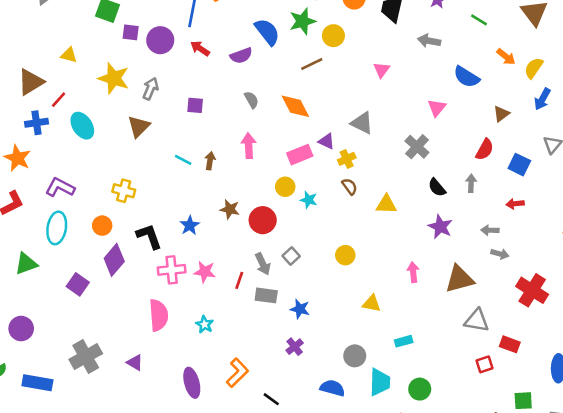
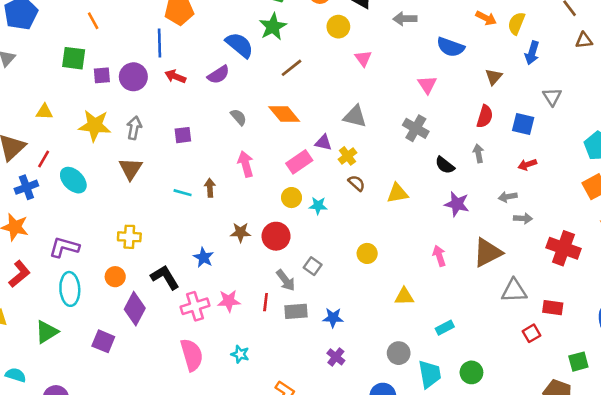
yellow circle: (333, 36) -> (338, 27), moved

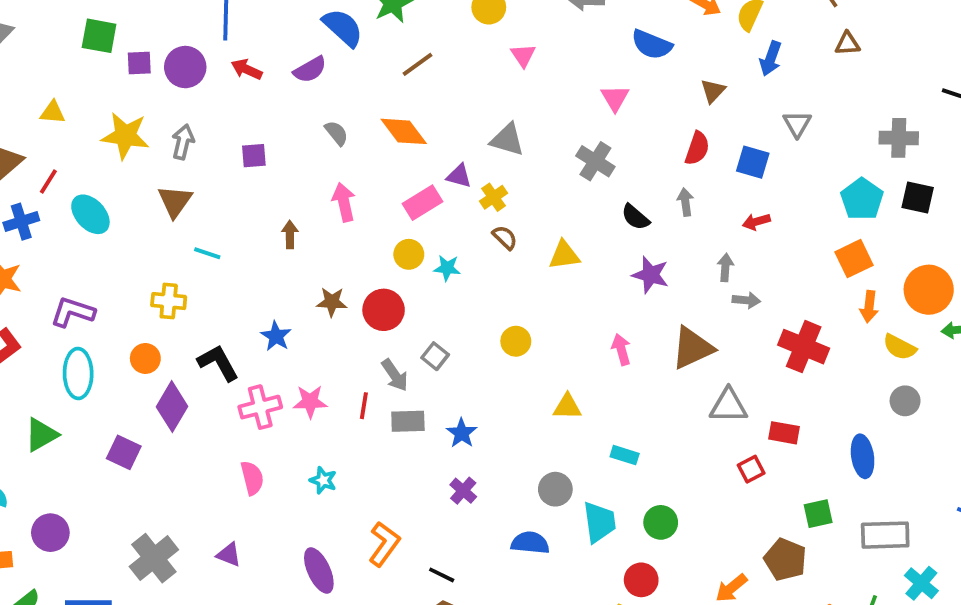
cyan line: (183, 193) -> (207, 253), moved
gray arrow: (508, 197) -> (725, 267), turned 102
blue star: (333, 318) -> (462, 433), turned 30
cyan rectangle: (445, 328) -> (625, 455), turned 42
pink semicircle: (192, 355) -> (252, 478), size x0.7

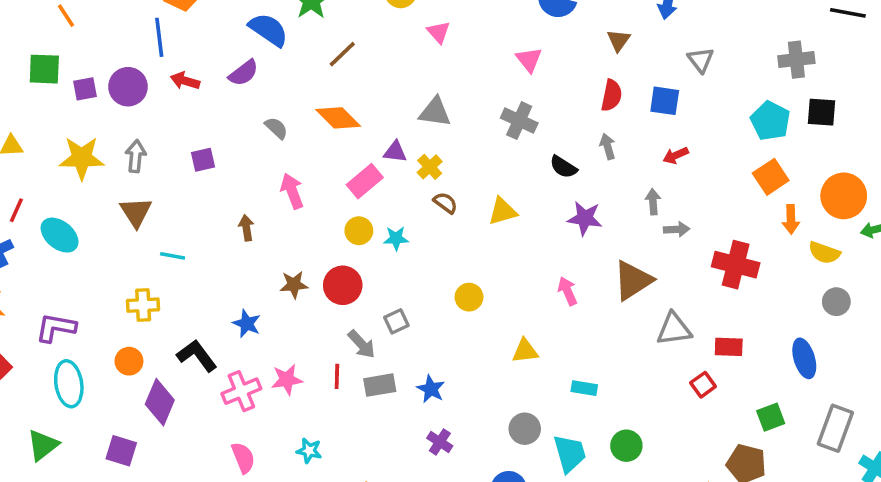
gray square: (435, 356) -> (396, 321), turned 35
gray rectangle: (885, 535) -> (835, 428), turned -60

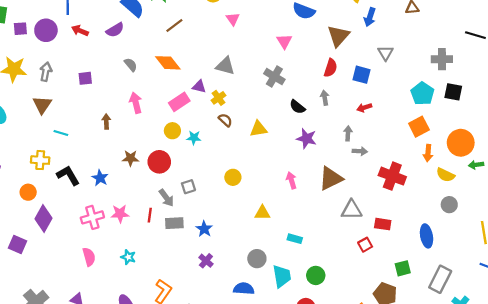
brown triangle: (619, 40) -> (338, 36), size x1.6
black L-shape: (197, 356) -> (68, 175), moved

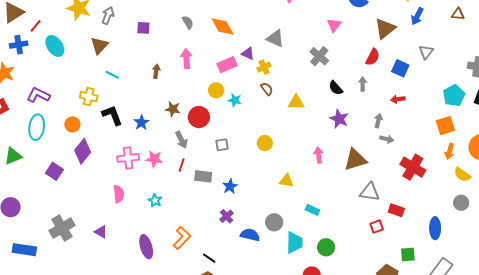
gray arrow: (166, 198) -> (181, 140), moved
blue semicircle: (244, 289) -> (250, 235), moved

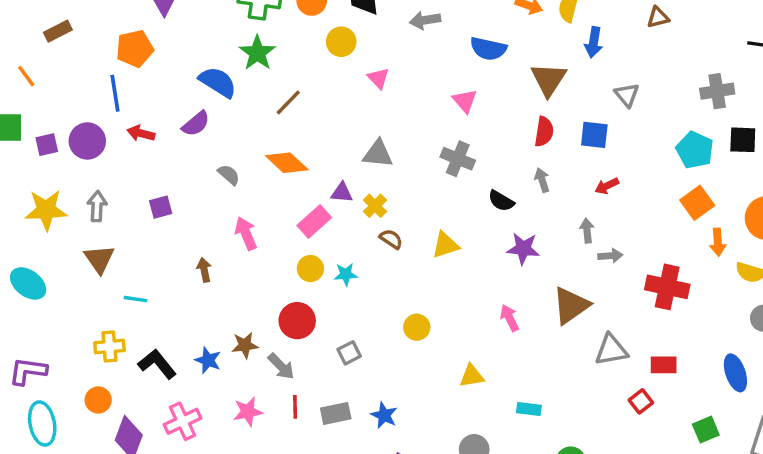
brown star: (173, 109) -> (245, 345), moved
pink cross: (128, 158) -> (183, 421), moved

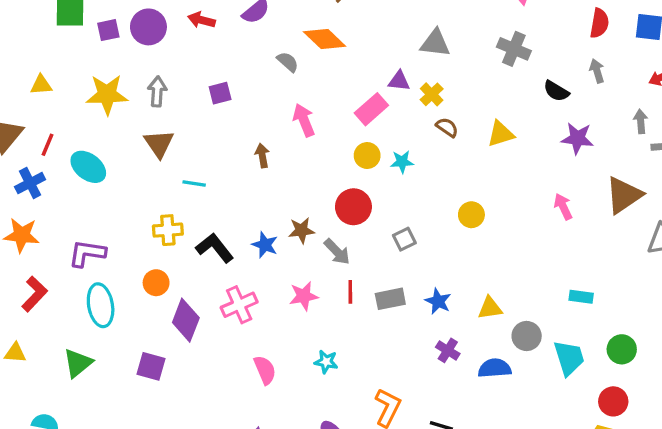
orange diamond: (287, 163) -> (325, 39), moved
yellow triangle: (472, 376) -> (490, 308), moved

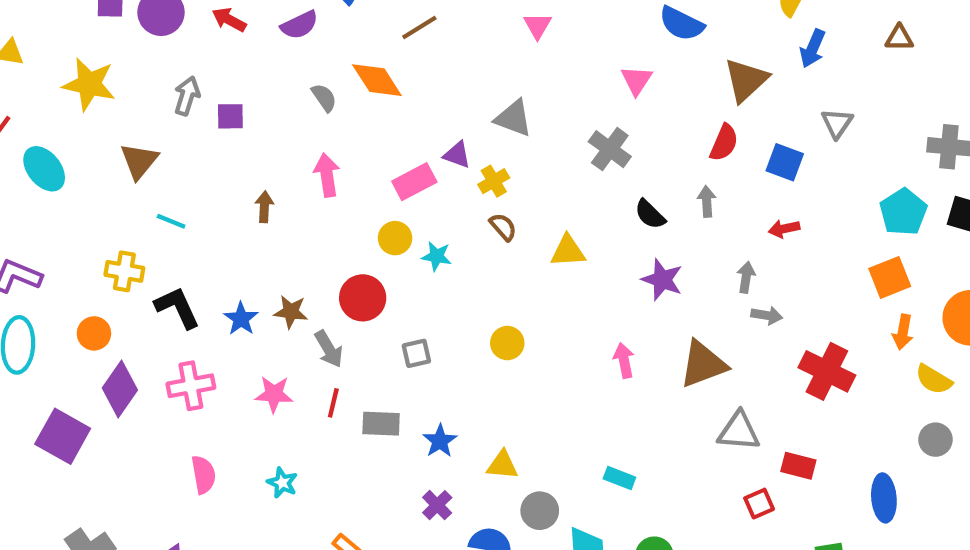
gray arrow: (157, 91) -> (187, 96), moved
purple square: (151, 366) -> (63, 436), size x1.4

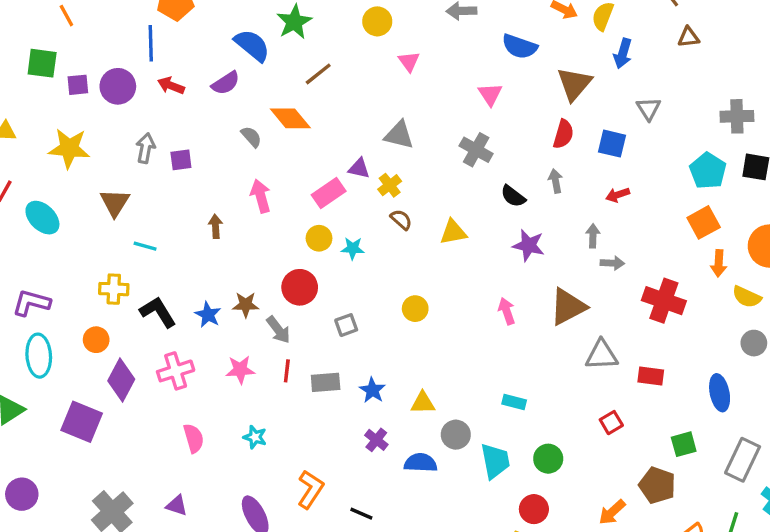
red square: (759, 504) -> (611, 423), moved

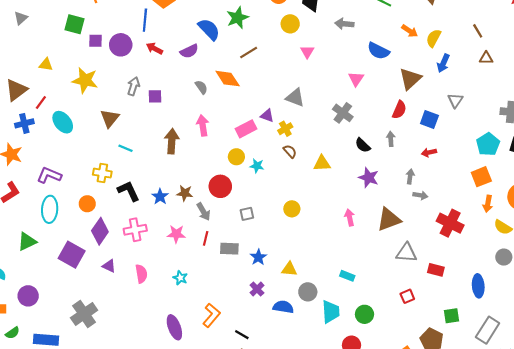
brown arrow: (216, 226) -> (172, 141), size x1.6
purple triangle: (177, 505) -> (109, 266), moved

